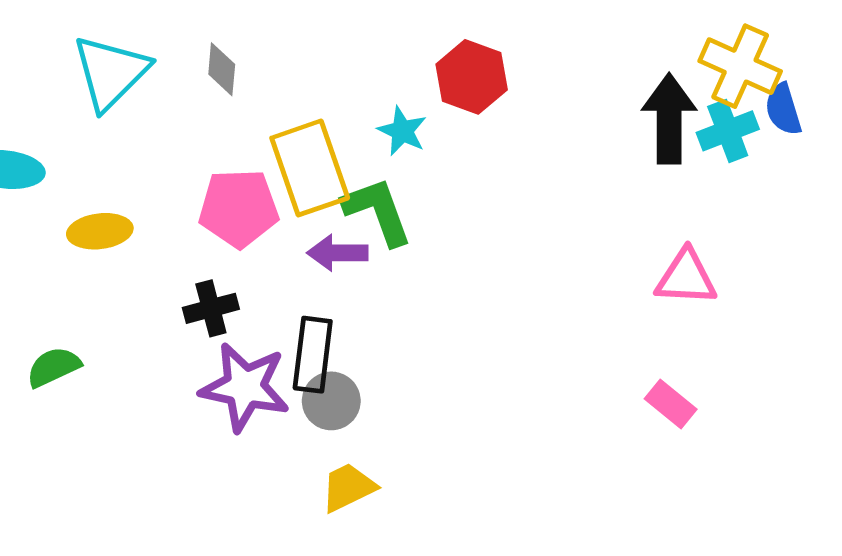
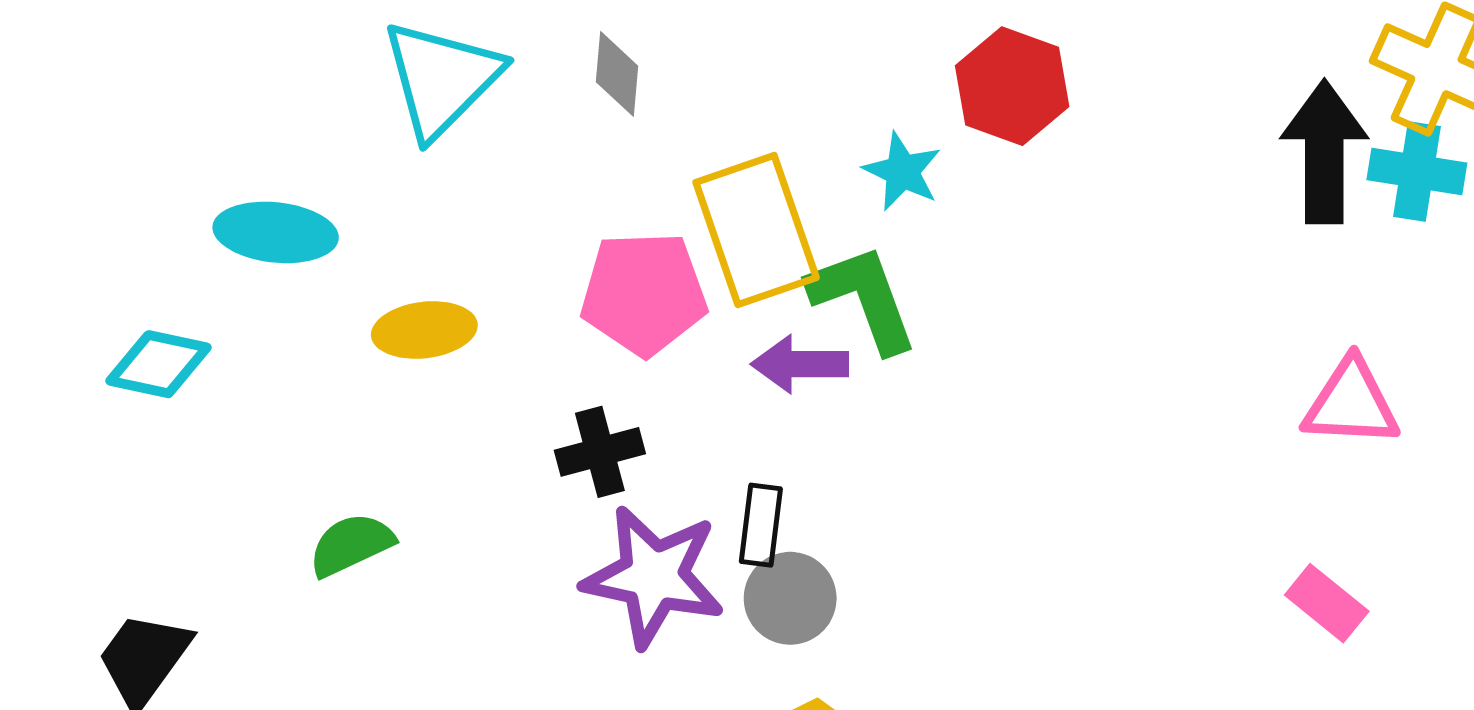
cyan cross: (728, 131) -> (1417, 171), turned 30
black rectangle: (313, 355) -> (761, 525), size x0.7

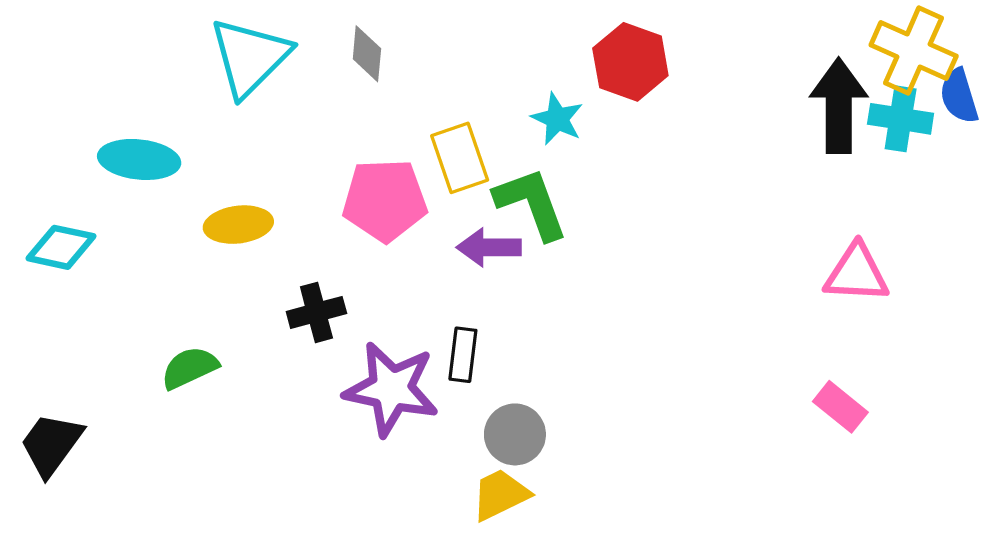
yellow rectangle: (756, 230) -> (460, 158), size x0.7
black cross: (600, 452) -> (316, 312), moved
gray circle: (790, 598) -> (515, 434), moved

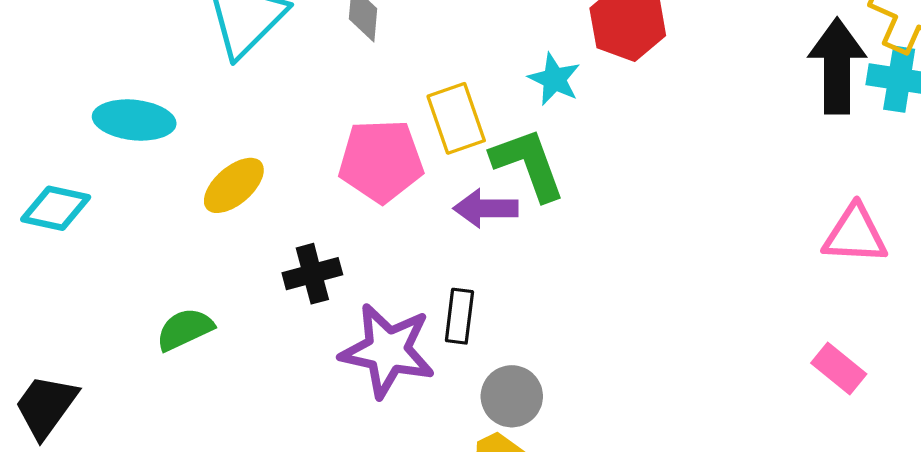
yellow ellipse: (238, 225) -> (234, 185), turned -34

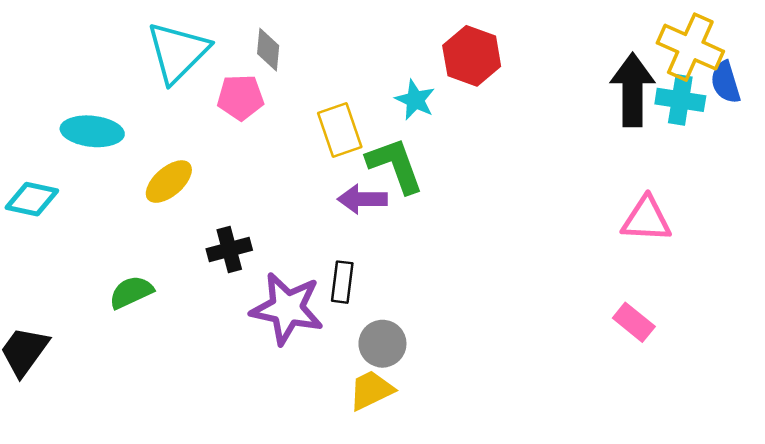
pink pentagon: (381, 161) -> (240, 97), moved, size x0.7

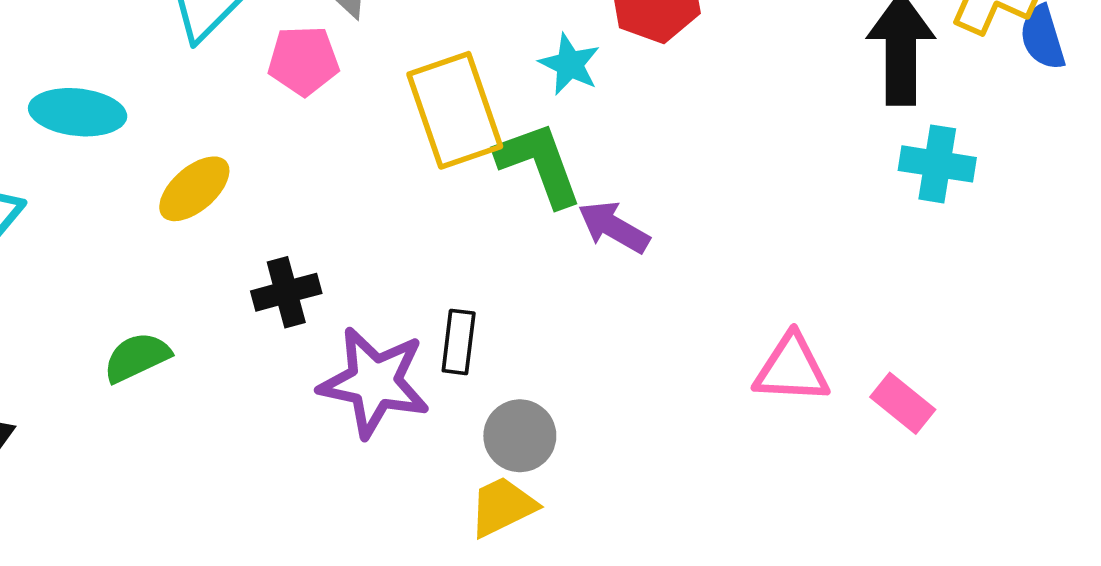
cyan cross: (680, 100) -> (937, 164), moved
yellow rectangle: (340, 130) -> (455, 110), size x1.4
purple arrow: (362, 199) -> (614, 227), moved, turned 30
pink triangle: (646, 219) -> (792, 369), moved

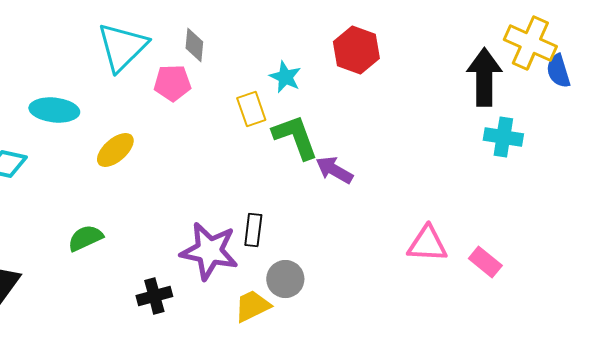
cyan star: (570, 64) -> (285, 77), moved
yellow rectangle: (455, 110) -> (251, 109), size x0.6
black cross: (286, 292) -> (154, 296), moved
yellow trapezoid: (503, 507) -> (252, 306), moved

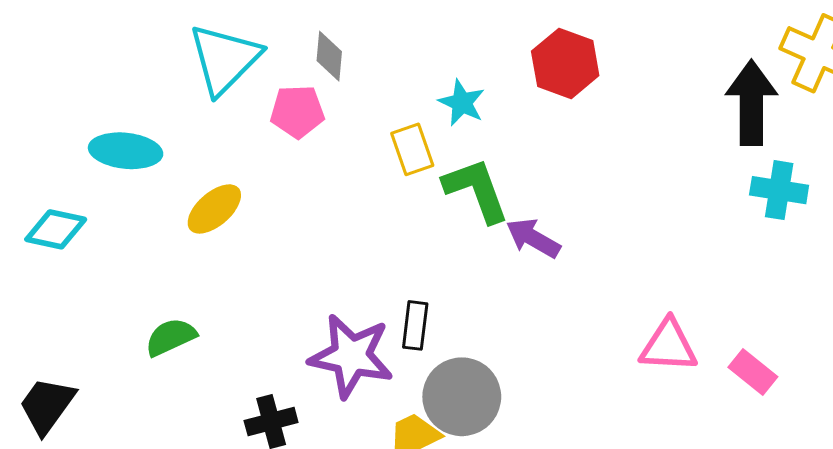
gray circle: (285, 279) -> (462, 397), size x1.4

